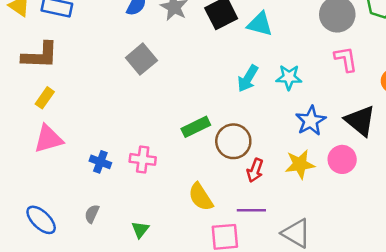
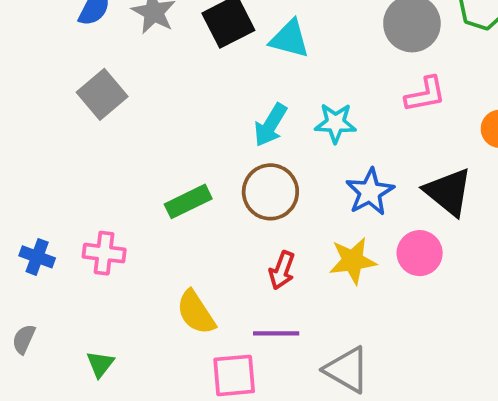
pink L-shape: (346, 59) -> (425, 94), turned 88
brown circle: (233, 141) -> (270, 192), moved

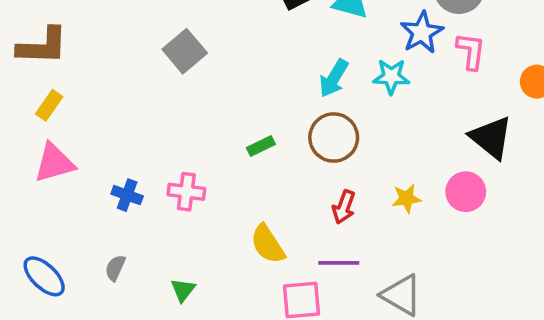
pink L-shape: (425, 94) -> (471, 51), turned -72
blue star: (370, 192) -> (422, 33), moved
green rectangle: (188, 201) -> (261, 146), size x0.7
yellow star: (353, 261) -> (406, 198), size x0.7

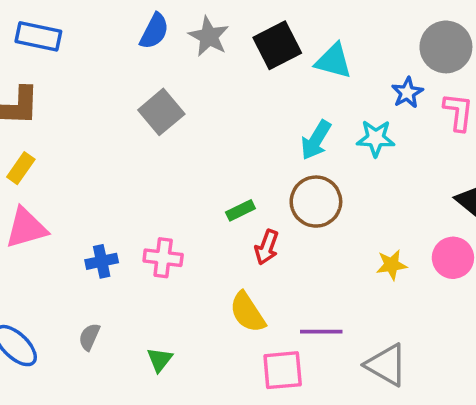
blue star: (422, 33) -> (407, 93), size x0.7
blue cross: (127, 195) -> (102, 261), turned -32
red arrow: (344, 207) -> (267, 247), moved

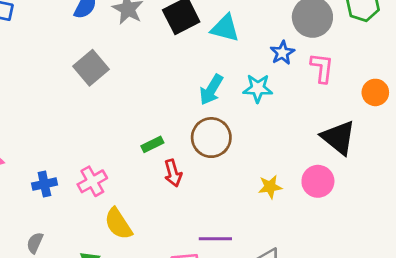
red arrow: (267, 247) -> (173, 173), turned -36
pink cross: (163, 258) -> (92, 181), turned -36
yellow semicircle: (247, 312) -> (118, 224), moved

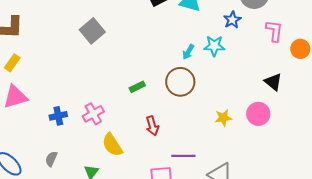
pink L-shape: (322, 68) -> (274, 31), moved
cyan arrow: (211, 90) -> (188, 52), moved, size x0.7
black triangle: (338, 138) -> (273, 82), size x0.7
red arrow: (173, 173) -> (152, 126), moved

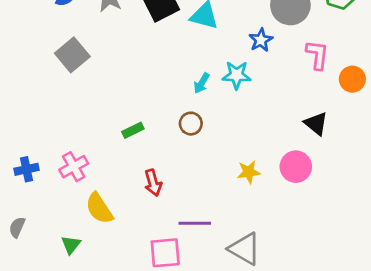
brown circle: (180, 82) -> (191, 124), size x0.6

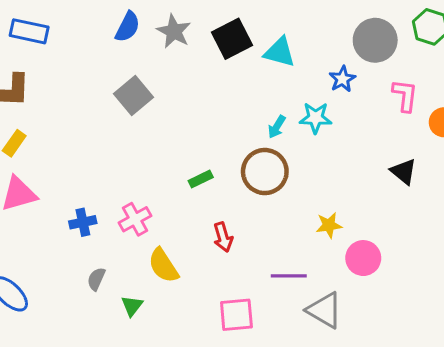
brown circle: (191, 124) -> (265, 172), size x1.8
pink circle: (296, 167) -> (363, 258), moved
purple line: (195, 223) -> (289, 276), moved
gray semicircle: (17, 227) -> (96, 279), moved

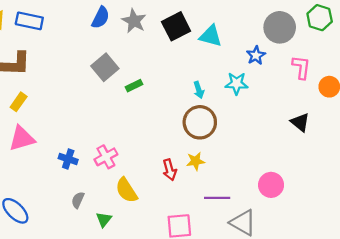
cyan arrow: (277, 127) -> (199, 90), moved, turned -49
green rectangle: (201, 179) -> (134, 86), moved
blue cross: (83, 222) -> (68, 159), turned 30
yellow star: (329, 225) -> (195, 161), moved

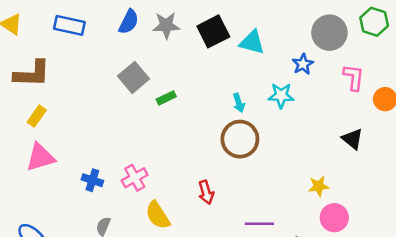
blue rectangle: (29, 21) -> (69, 25), moved
gray star: (134, 21) -> (166, 25), turned -30
yellow star: (195, 161) -> (319, 186), moved
pink circle: (271, 185) -> (334, 218), moved

